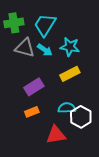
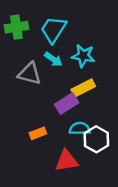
gray triangle: (25, 48) -> (30, 74), moved
purple rectangle: (34, 87) -> (67, 103), moved

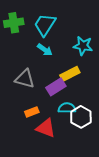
cyan star: (83, 56) -> (83, 46), moved
gray triangle: (30, 74) -> (25, 79), moved
red triangle: (67, 161) -> (46, 128), moved, turned 30

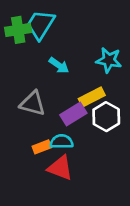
cyan trapezoid: (45, 25) -> (40, 25), moved
cyan semicircle: (67, 108) -> (62, 142), moved
white hexagon: (81, 117) -> (106, 117), moved

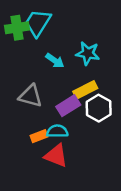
cyan star: (109, 60) -> (88, 53), moved

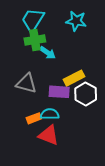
green cross: (17, 28) -> (35, 40), moved
cyan star: (88, 53) -> (76, 21), moved
purple rectangle: (68, 106) -> (59, 92), turned 36

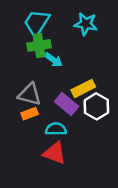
purple rectangle: (59, 92) -> (67, 104), turned 36
orange rectangle: (34, 118) -> (30, 114), moved

